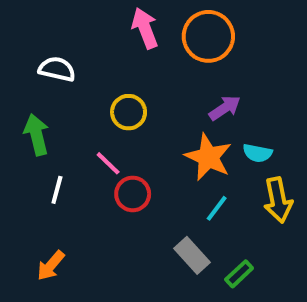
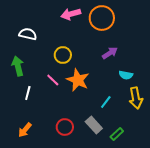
pink arrow: (145, 28) -> (71, 14), turned -84
orange star: (208, 157) -> (78, 80), moved
red circle: (133, 194) -> (65, 127), moved

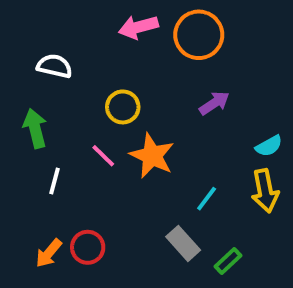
cyan semicircle: (126, 75) -> (269, 146), moved, turned -40
red circle: (65, 127) -> (88, 247), moved

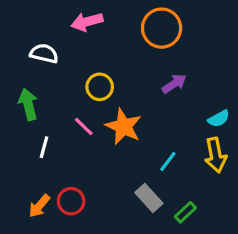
pink arrow: (138, 27) -> (87, 22), moved

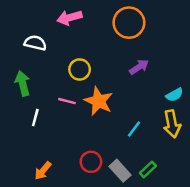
pink line: (84, 127) -> (67, 101), turned -30
gray rectangle: (149, 198) -> (120, 171), moved
red circle: (71, 201) -> (91, 162), moved
orange arrow: (39, 206) -> (43, 171), moved

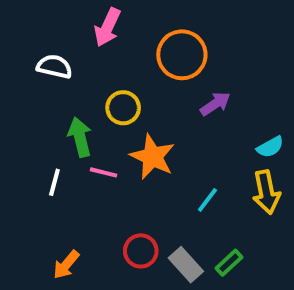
pink arrow: (69, 18) -> (107, 27), turned -50
orange circle: (129, 23) -> (182, 55), moved
green arrow: (23, 83) -> (80, 137), moved
pink line: (67, 101) -> (103, 172), moved

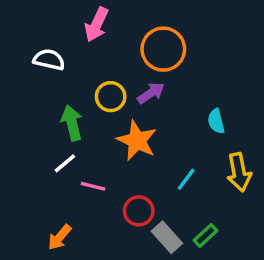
purple arrow: (215, 104) -> (151, 93), moved
cyan semicircle: (270, 147) -> (216, 121), moved, turned 105
pink line: (103, 172) -> (93, 186), moved
white line: (54, 182) -> (65, 163), moved, turned 35
red circle: (141, 251) -> (139, 211), moved

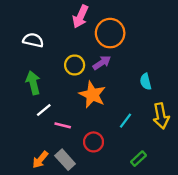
pink arrow: (97, 25) -> (80, 16), moved
green arrow: (72, 123) -> (33, 83), moved
gray rectangle: (167, 237) -> (65, 160), moved

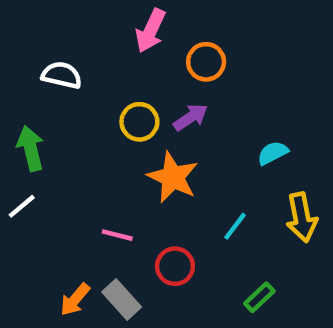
orange circle: (110, 33) -> (206, 62), size x0.7
cyan semicircle: (146, 82) -> (273, 153), turned 77
green arrow: (33, 83) -> (31, 148), moved
white line: (44, 110) -> (22, 206), moved

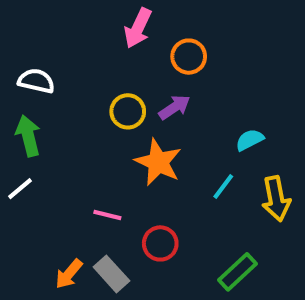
white semicircle: (62, 75) -> (36, 81), moved
cyan line: (235, 226) -> (223, 187), moved
green rectangle: (259, 297) -> (237, 272), size x1.4

